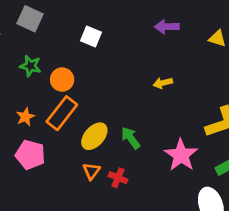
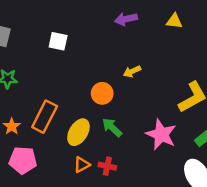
orange circle: (62, 80) -> (102, 93), moved
orange triangle: (91, 171) -> (82, 165), turned 36

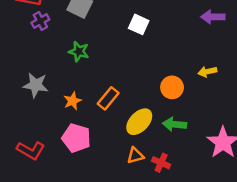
orange rectangle: (45, 117) -> (108, 98), size x0.7
green arrow: (112, 127) -> (174, 124), turned -50

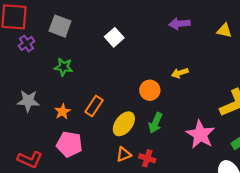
white square: (139, 24) -> (114, 37), turned 30
green arrow: (174, 124) -> (155, 123), turned -66

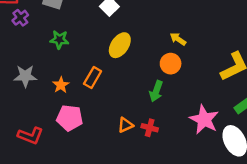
yellow arrow: (180, 73) -> (178, 39), turned 56
orange circle: (150, 90) -> (171, 64), moved
yellow ellipse: (124, 124) -> (120, 45), moved
pink star: (200, 134) -> (204, 119), moved

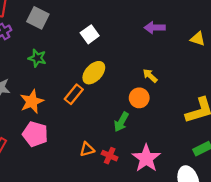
orange rectangle: (93, 77) -> (74, 94), moved
orange star: (61, 85) -> (32, 102), size x1.5
pink star: (204, 119) -> (146, 158), moved

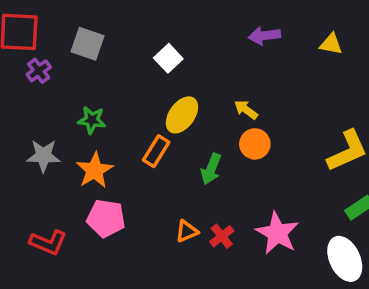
green star: (37, 58) -> (92, 120), moved
yellow arrow: (150, 76) -> (246, 110), moved
green arrow: (121, 122) -> (211, 169), moved
red cross: (110, 156) -> (222, 236), turned 35

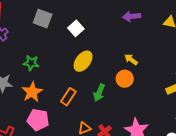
gray square: (88, 44) -> (43, 19), moved
yellow arrow: (246, 110) -> (131, 59), moved
orange rectangle: (156, 151) -> (68, 97), moved

